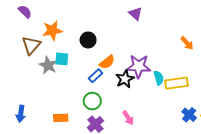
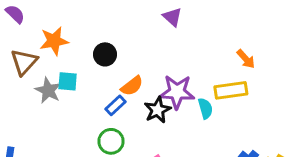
yellow rectangle: (177, 83) -> (231, 90), moved

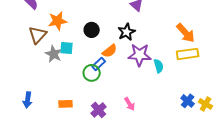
orange arrow: (246, 59) -> (186, 33), size x1.5
yellow rectangle: (231, 90) -> (188, 54), moved
black star: (157, 110) -> (127, 32), moved
green circle: (111, 141) -> (92, 73), moved

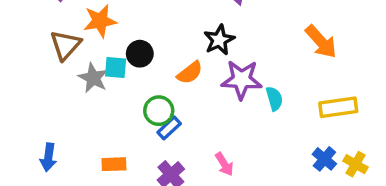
black circle: (92, 30) -> (140, 54), moved
yellow rectangle: (188, 54) -> (338, 107), moved
blue rectangle: (99, 64) -> (169, 128), moved

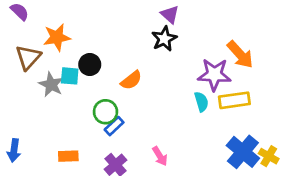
black star: (219, 40) -> (164, 39), moved
purple star: (242, 80) -> (214, 75), moved
yellow rectangle: (338, 107) -> (234, 100), moved
blue cross: (324, 159) -> (243, 152), size x1.6

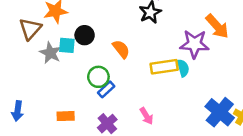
orange semicircle: (131, 80) -> (121, 49), turned -90
yellow rectangle: (234, 100) -> (164, 67), moved

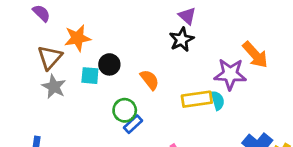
gray star: (50, 53) -> (54, 87), moved

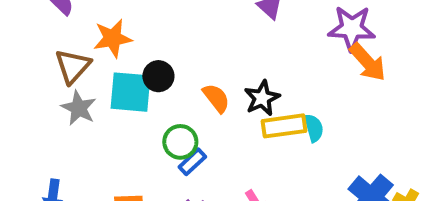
black star: (182, 39) -> (262, 98), moved
purple star: (230, 74) -> (352, 28), moved
cyan square: (90, 76) -> (131, 92), size x1.6

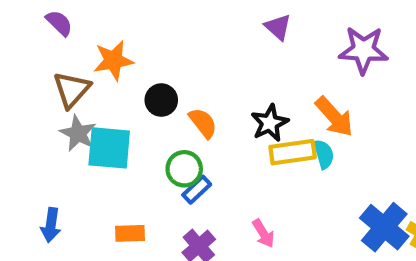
orange arrow: (368, 62) -> (334, 117), moved
cyan square: (131, 92) -> (109, 148), moved
orange semicircle: (216, 98) -> (203, 123), moved

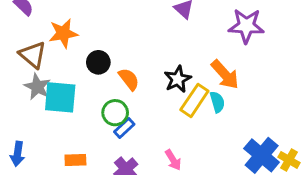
brown triangle: (72, 90) -> (33, 55), turned -32
yellow rectangle: (293, 152) -> (194, 100), turned -48

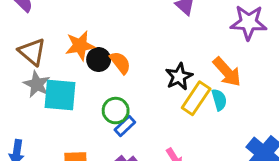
orange star: (63, 33) -> (80, 46), moved
orange semicircle: (129, 79) -> (120, 63), moved

